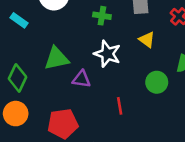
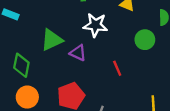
purple triangle: (81, 79) -> (78, 53), turned 30

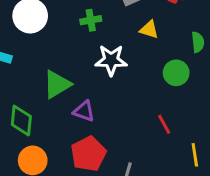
purple triangle: (78, 53) -> (84, 111), moved
red line: (117, 68) -> (164, 124), moved

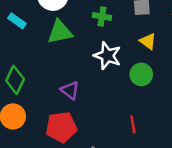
green circle: (176, 73) -> (141, 74), moved
green triangle: (57, 84) -> (60, 32), moved

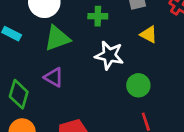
green circle: (141, 74) -> (138, 85), moved
purple triangle: (70, 90) -> (54, 77), moved

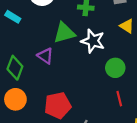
green triangle: (57, 38) -> (64, 33), moved

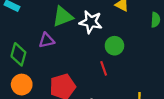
purple triangle: (45, 56) -> (47, 40), turned -42
red line: (119, 99) -> (104, 68), moved

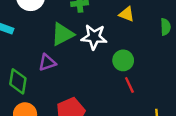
red line: (104, 68) -> (129, 85), moved

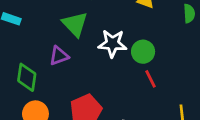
green triangle: (62, 34) -> (75, 24), turned -45
white star: (94, 37) -> (112, 43), moved

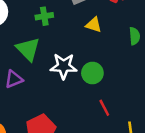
red line: (151, 79) -> (104, 108), moved

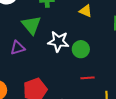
red line: (104, 108) -> (87, 78), turned -72

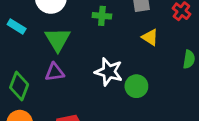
green triangle: (31, 25) -> (58, 39), moved

